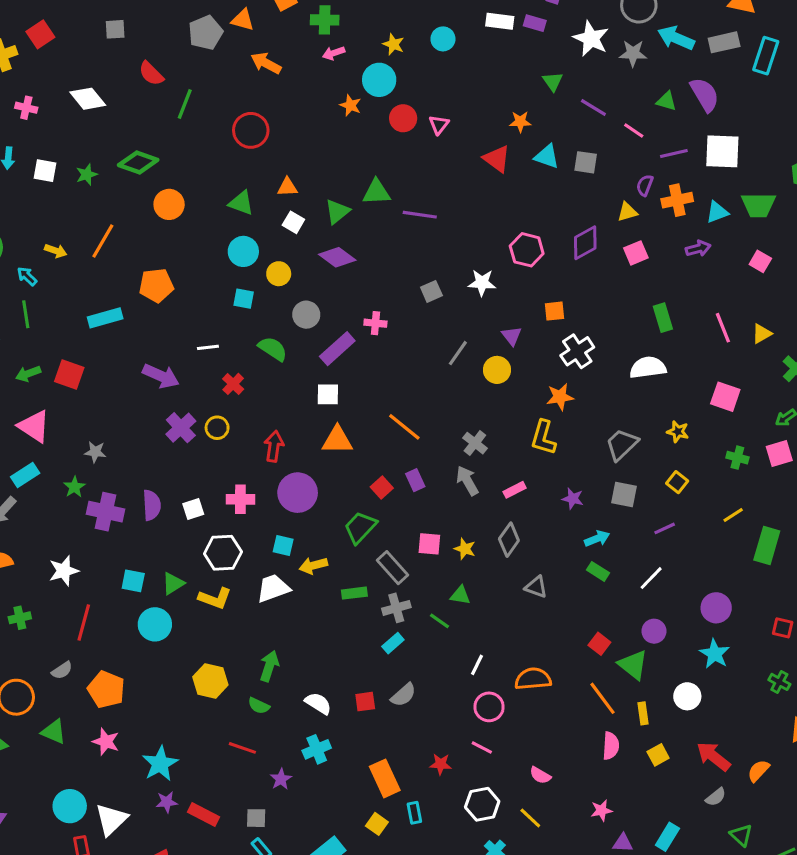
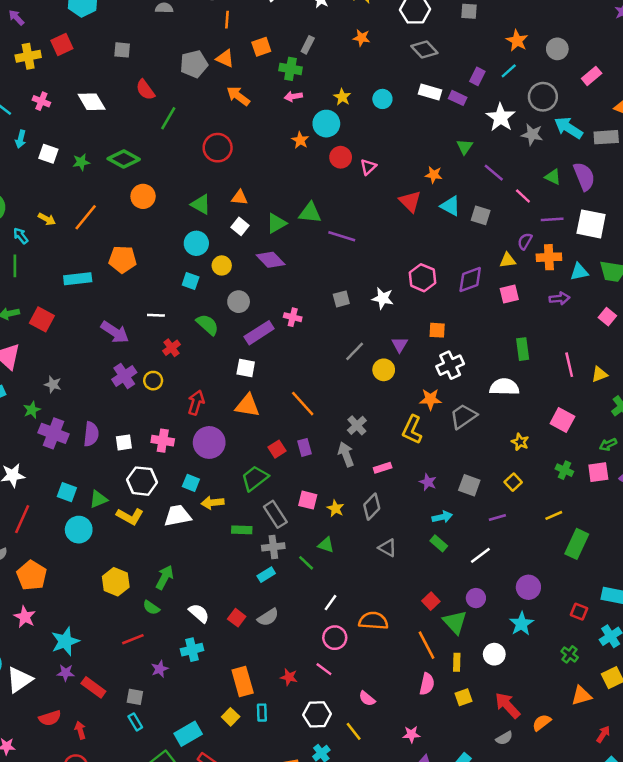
gray trapezoid: (622, 444) -> (463, 416), moved
red square: (365, 702) -> (237, 618), turned 36
red line: (242, 748) -> (133, 639), turned -50

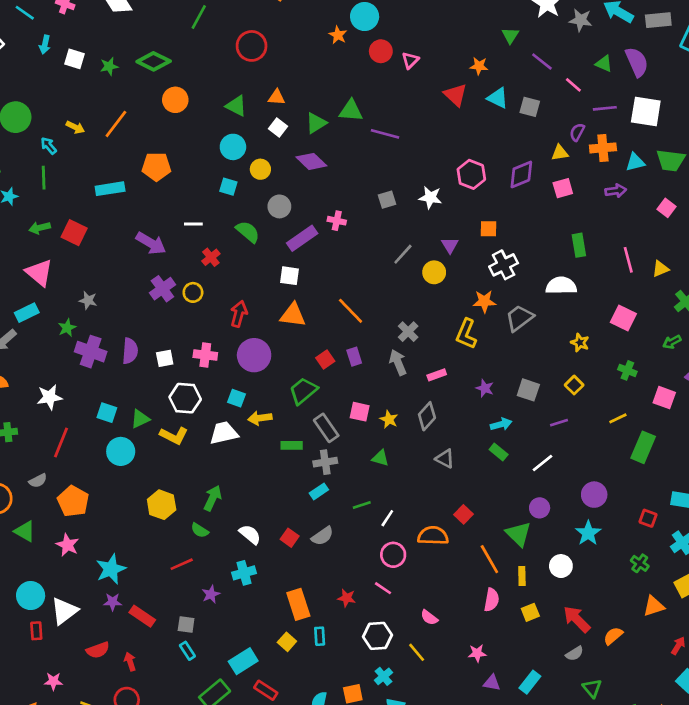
pink square: (598, 472) -> (664, 398), moved, turned 30
green line: (306, 563) -> (362, 505), moved, turned -60
red square: (431, 601) -> (464, 514), moved

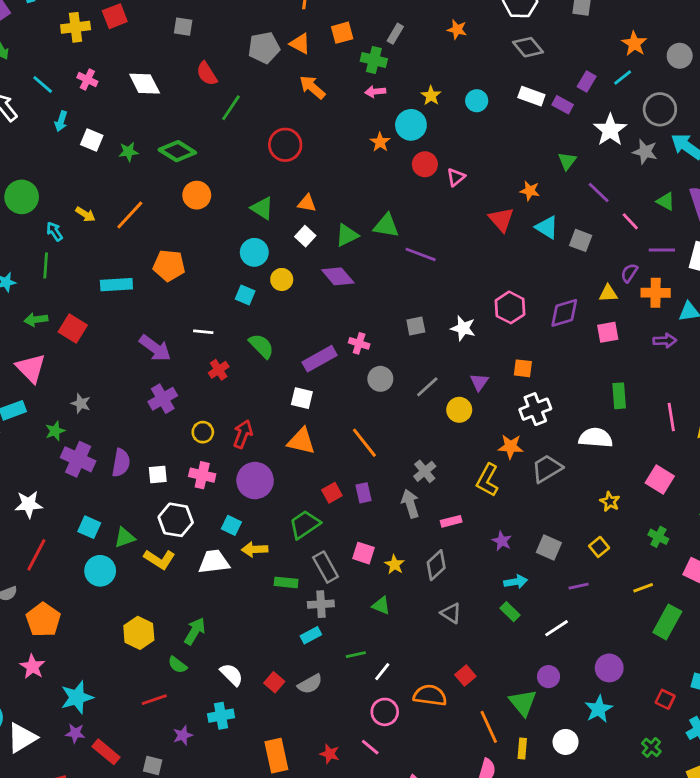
gray circle: (279, 206) -> (380, 379), moved
yellow circle: (193, 292) -> (203, 432), moved

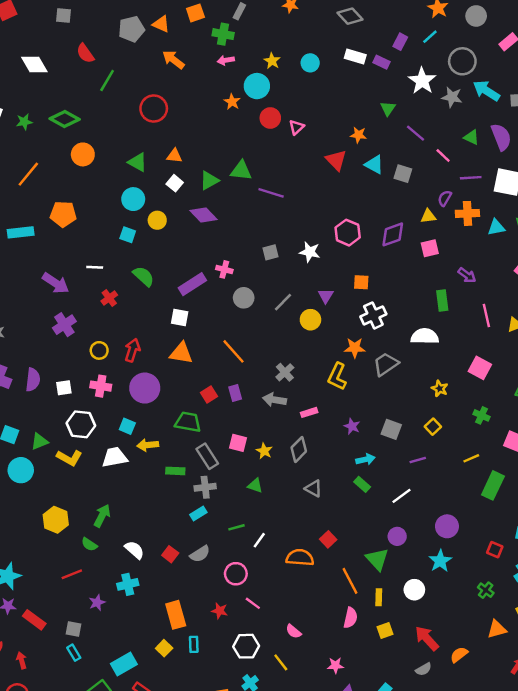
purple arrow: (665, 341) -> (467, 275), moved, turned 42
gray arrow: (410, 504) -> (274, 400), turned -60
green trapezoid: (305, 524) -> (188, 422), turned 48
pink circle: (385, 712) -> (236, 574), moved

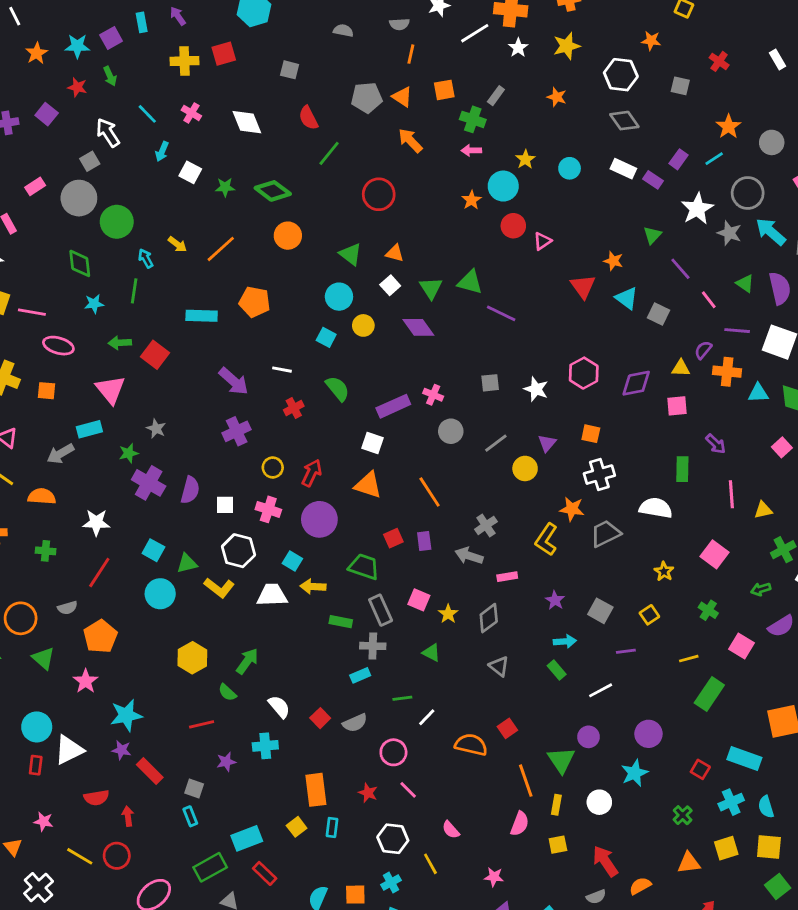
green triangle: (209, 180) -> (431, 288), turned -42

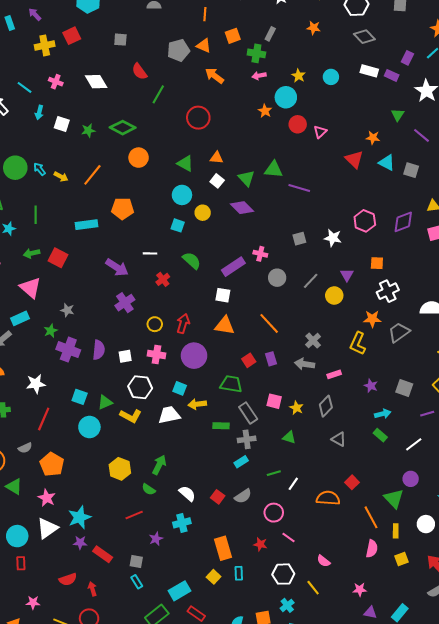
cyan arrow: (146, 258) -> (40, 169), moved
white triangle: (69, 750) -> (47, 528), moved

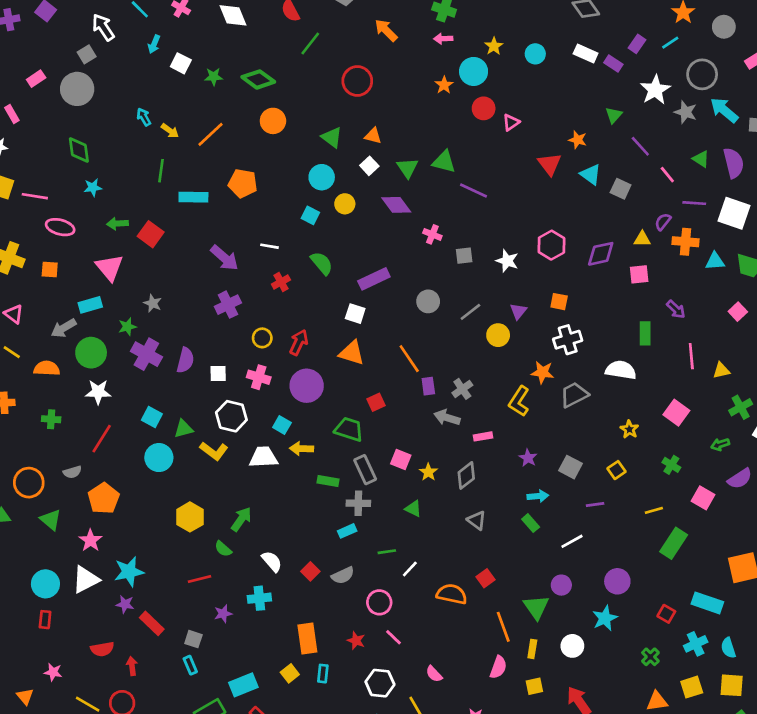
green circle: (15, 168) -> (91, 353), moved
green line: (36, 215) -> (161, 171), moved
pink cross: (260, 254) -> (432, 234), moved
purple rectangle: (271, 359) -> (428, 386), moved

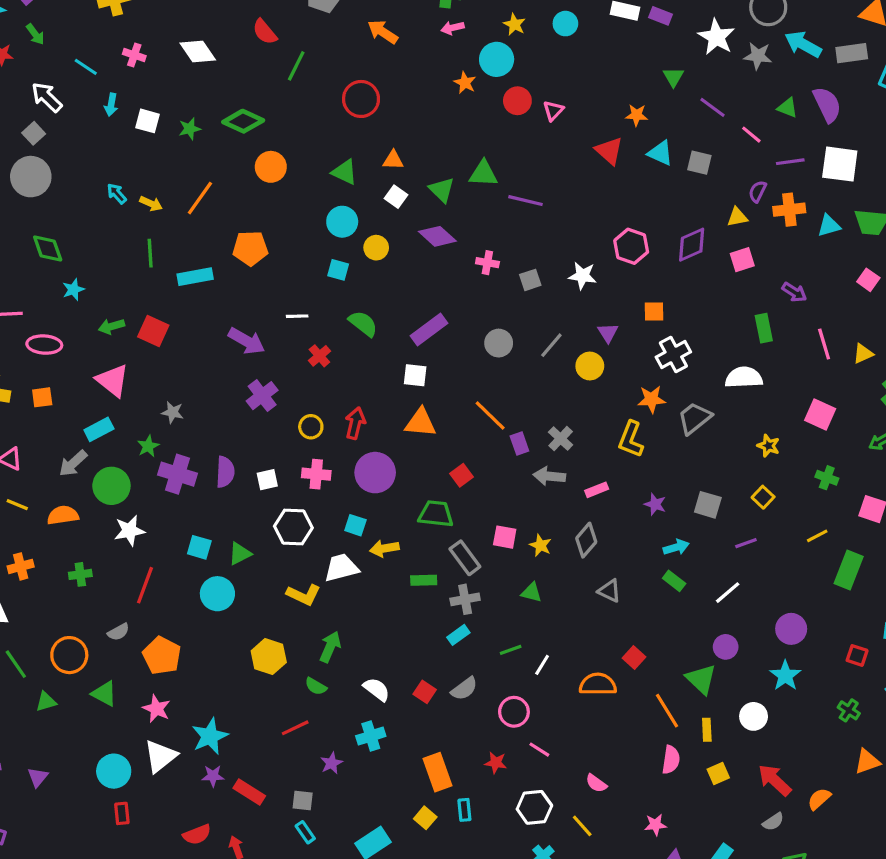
yellow L-shape: (214, 451) -> (304, 595), moved

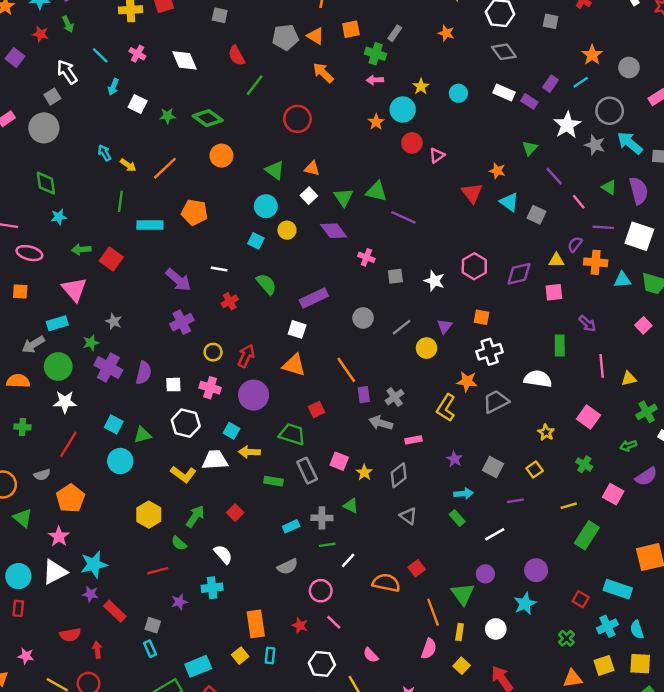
gray cross: (465, 599) -> (322, 518), moved
red square: (425, 692) -> (235, 513), moved
yellow square: (718, 773) -> (462, 666), turned -35

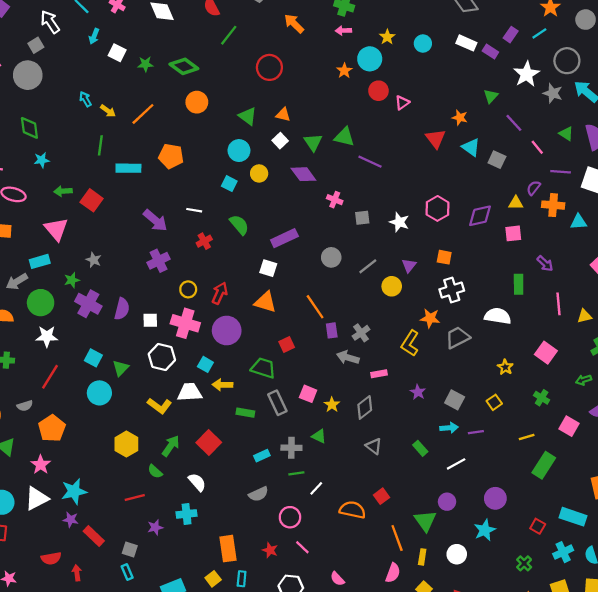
pink cross: (210, 388) -> (185, 323), size x1.4
green triangle: (142, 435) -> (121, 368), turned -30
cyan arrow: (464, 494) -> (449, 428), moved
red square: (235, 513) -> (209, 442), size x1.5

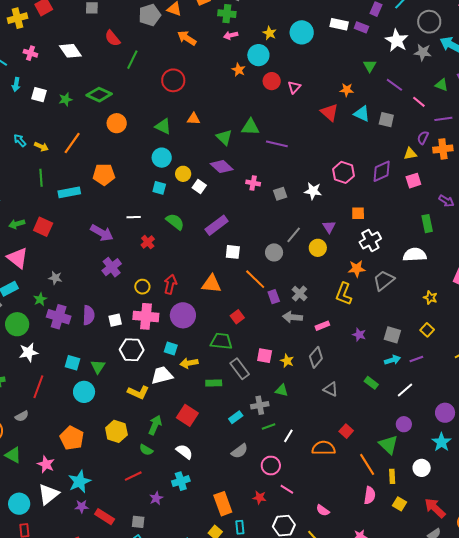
cyan circle: (423, 44) -> (302, 32), size x1.5
white square: (280, 141) -> (199, 187), moved
gray circle: (331, 257) -> (274, 252), moved
white square: (268, 268) -> (233, 252), moved
orange pentagon: (52, 428) -> (72, 438), moved

